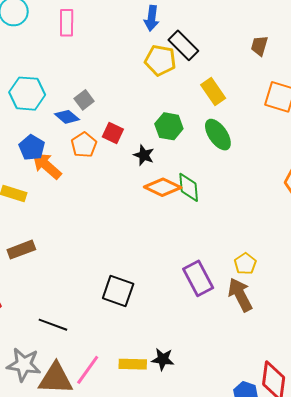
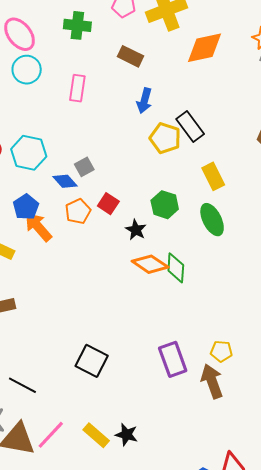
blue arrow: (152, 18) -> (144, 101), moved
yellow pentagon: (245, 264) -> (221, 351), turned 30
yellow rectangle: (133, 364) -> (96, 435), turned 32

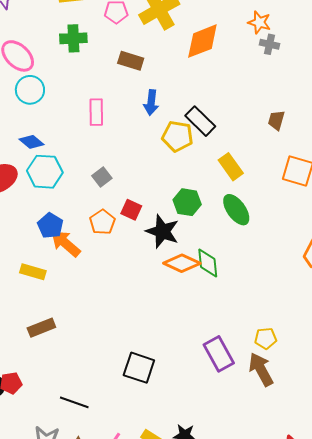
pink rectangle: (77, 88) -> (96, 112), moved
blue diamond: (65, 181) -> (32, 142), moved
black star: (136, 230) -> (162, 231), size x1.6

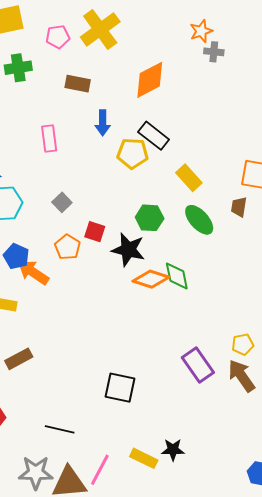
orange star: (259, 22) -> (201, 31), turned -30
orange diamond: (202, 41) -> (150, 80), moved
brown trapezoid: (276, 120) -> (239, 207), moved

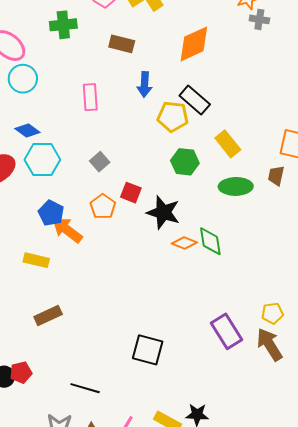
green hexagon: (150, 218) -> (185, 162), moved
green ellipse: (199, 220) -> (236, 186), turned -52
orange diamond: (151, 279) -> (184, 243), size x0.7

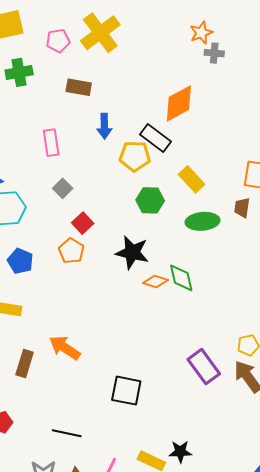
orange diamond: (194, 44) -> (179, 103), moved
gray square: (100, 162) -> (63, 188), moved
red square: (131, 193) -> (83, 223), moved, turned 30
orange arrow: (67, 230) -> (65, 348), moved
brown rectangle: (48, 316) -> (25, 363), turned -44

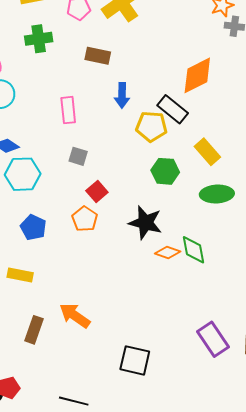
gray square: (63, 188) -> (78, 156), turned -30

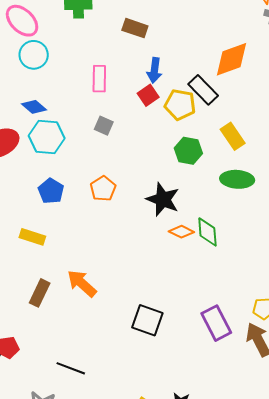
red square: (97, 192) -> (148, 95), moved
black square: (135, 360) -> (147, 320), moved

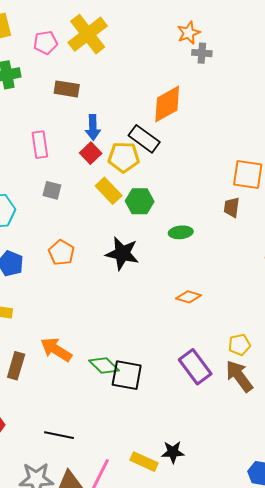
yellow rectangle: (233, 136) -> (109, 191), moved
green ellipse: (237, 179) -> (181, 232), moved, size x0.7
orange diamond: (181, 232) -> (189, 297), moved
green diamond: (207, 232) -> (104, 365), moved, turned -32

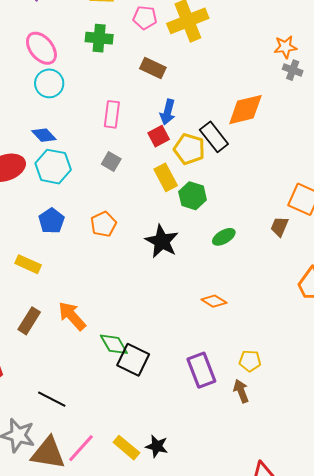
green ellipse: (181, 232) -> (224, 237), turned -40
brown arrow: (239, 376) -> (241, 391), size x0.7

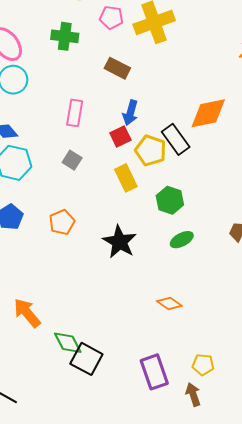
green hexagon: (193, 196) -> (170, 200), moved

